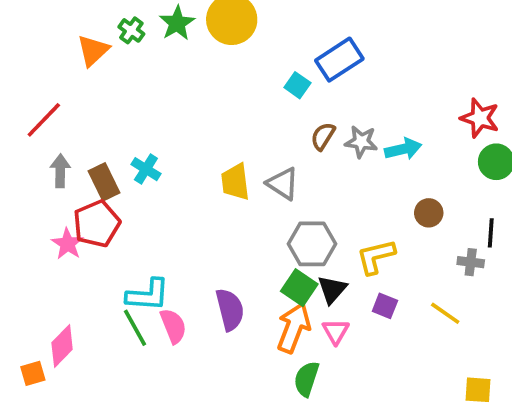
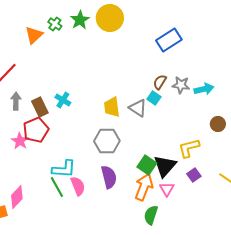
cyan square: (297, 85) -> (154, 98), moved
gray hexagon: (312, 244) -> (107, 141), moved
black triangle: (332, 289) -> (165, 166), size x1.4
purple square: (385, 306) -> (194, 175), turned 32

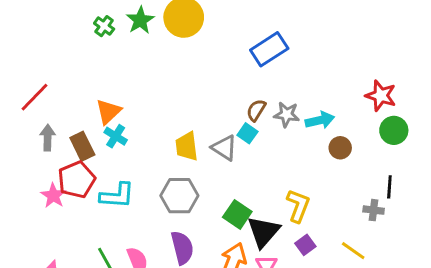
orange triangle: (34, 35) -> (108, 112), moved
brown circle: (218, 124) -> (340, 148), moved
yellow L-shape: (189, 148) -> (298, 206), turned 125
green square: (147, 165) -> (237, 214), moved
cyan L-shape: (64, 169) -> (117, 196), moved

